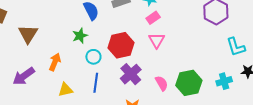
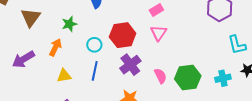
green star: (80, 36) -> (69, 24), moved

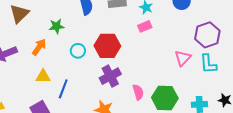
pink triangle: (159, 33) -> (183, 58), moved
cyan L-shape: (237, 45) -> (208, 64), moved
blue line: (95, 71) -> (63, 89), moved

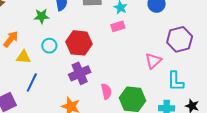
green star: (57, 26) -> (42, 16), moved
cyan L-shape: (208, 64) -> (176, 81), moved
yellow triangle: (43, 76) -> (23, 57), moved

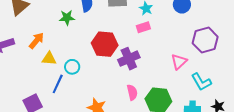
cyan circle: (49, 46) -> (72, 67), moved
purple cross: (80, 73) -> (129, 59), moved
cyan L-shape: (176, 81) -> (201, 82), turned -30

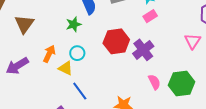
yellow triangle: (49, 58) -> (66, 68), turned 35
cyan circle: (72, 67) -> (77, 53), moved
blue line: (58, 84) -> (80, 91), turned -48

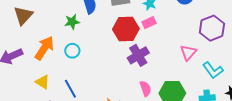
red hexagon: (116, 41) -> (126, 29), moved
orange arrow: (49, 54) -> (44, 48), size x1.4
yellow triangle: (66, 68) -> (43, 82), moved

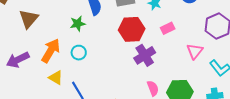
pink rectangle: (149, 23) -> (168, 28), moved
yellow triangle: (43, 82) -> (56, 78), moved

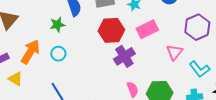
pink rectangle: (168, 28) -> (147, 29), size x1.5
yellow triangle: (56, 78) -> (15, 79), moved

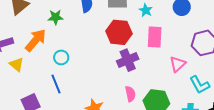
green star: (57, 25) -> (56, 17), moved
pink rectangle: (147, 29) -> (155, 37), turned -70
cyan circle: (58, 54) -> (61, 57), moved

